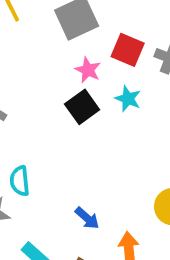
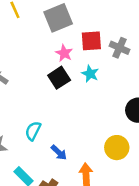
red square: (128, 50) -> (91, 41), turned -30
cyan semicircle: (20, 181) -> (33, 131), moved, turned 30

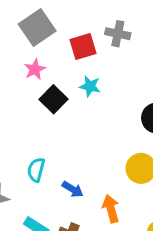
gray cross: (120, 48) -> (118, 34), moved
pink star: (64, 53) -> (35, 69), moved, turned 30

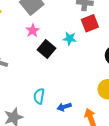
red square: (83, 47) -> (90, 23), moved
blue arrow: (73, 189) -> (64, 107), turned 136

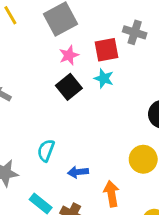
red square: (90, 23) -> (107, 50), moved
pink star: (33, 31) -> (69, 55), moved

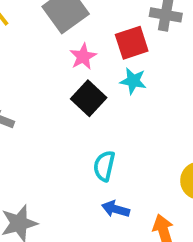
cyan semicircle: (46, 151) -> (104, 166), moved
blue arrow: (78, 172) -> (116, 209), turned 30

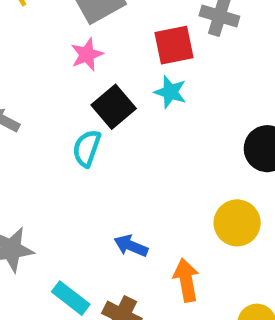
pink star: (83, 57) -> (87, 54), moved
cyan semicircle: (104, 166) -> (87, 148), moved

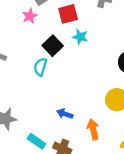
red square: (174, 45) -> (68, 14), moved
pink star: (87, 54) -> (30, 16), moved

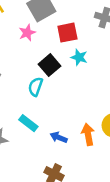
orange arrow: (93, 129) -> (88, 134), moved
cyan rectangle: (37, 141) -> (28, 123), moved

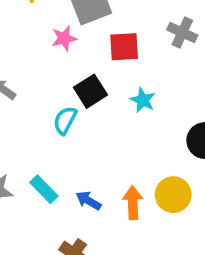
cyan star: (79, 57) -> (143, 100), moved
cyan rectangle: (28, 123) -> (44, 189), moved

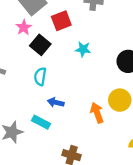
black square: (90, 91) -> (40, 45), moved
blue arrow: (88, 201) -> (56, 102), moved

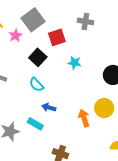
pink star: (24, 27) -> (15, 35), moved
cyan semicircle: (40, 77) -> (36, 85), turned -56

